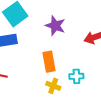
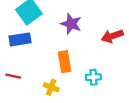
yellow cross: (53, 86) -> (51, 87), moved

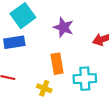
cyan cross: (93, 77) -> (85, 79), size x1.5

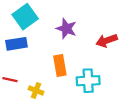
yellow cross: (44, 88) -> (36, 90), moved

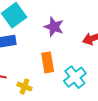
cyan cross: (88, 81) -> (75, 77), turned -35

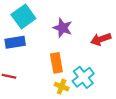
yellow cross: (25, 87) -> (62, 87), moved

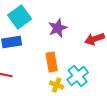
purple star: (63, 28) -> (58, 28), turned 30

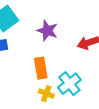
purple star: (58, 28) -> (47, 31), turned -30

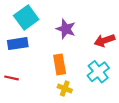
cyan cross: (69, 84) -> (98, 72), moved

